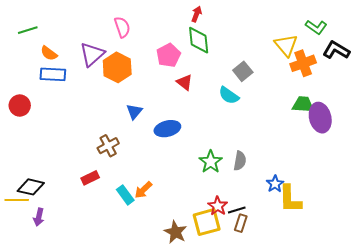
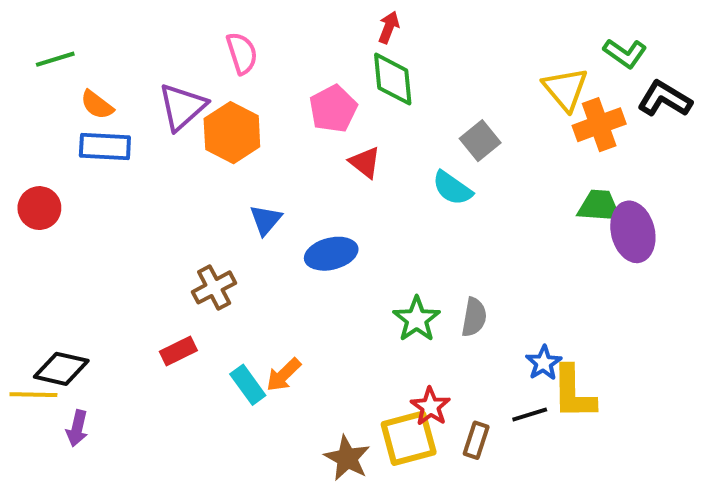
black line: (237, 210) -> (530, 414), moved

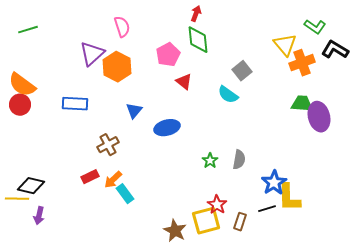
orange semicircle: (97, 105) -> (22, 85), moved, size x1.6
blue rectangle: (105, 146) -> (75, 104), moved
green star: (417, 319) -> (210, 161), size x0.7
blue star: (544, 363) -> (274, 183), size x1.4
orange arrow: (284, 375) -> (113, 180), moved

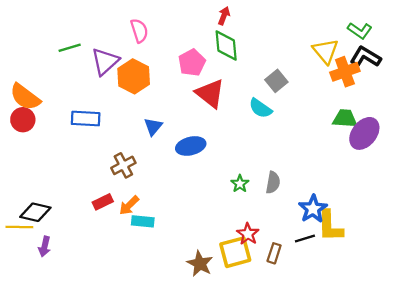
green line: (28, 30) -> (70, 48), moved
black L-shape: (335, 50) -> (365, 57), moved
red triangle: (184, 82) -> (210, 93), size x1.6
purple ellipse: (319, 117) -> (364, 133), turned 52
cyan rectangle: (125, 194) -> (143, 221), turned -48

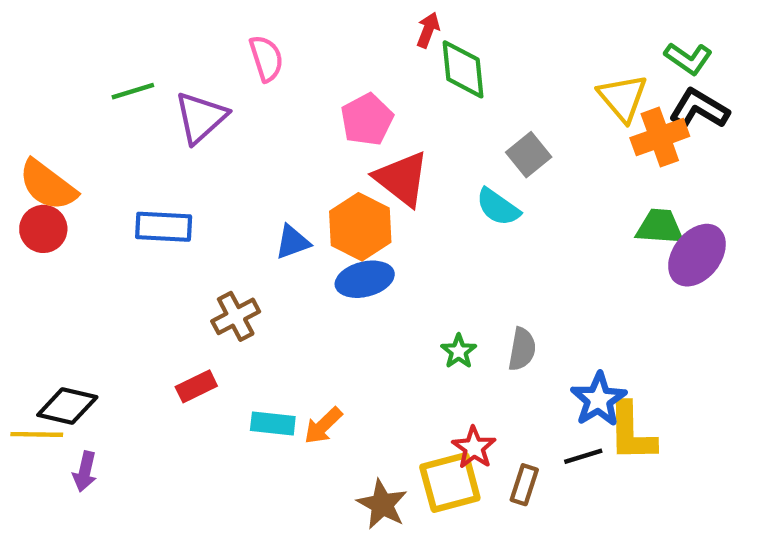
green diamond: (226, 45) -> (463, 69), moved
orange hexagon: (134, 76) -> (360, 227), moved
blue triangle: (153, 127) -> (293, 242), turned 30
orange arrow: (129, 205) -> (323, 426), moved

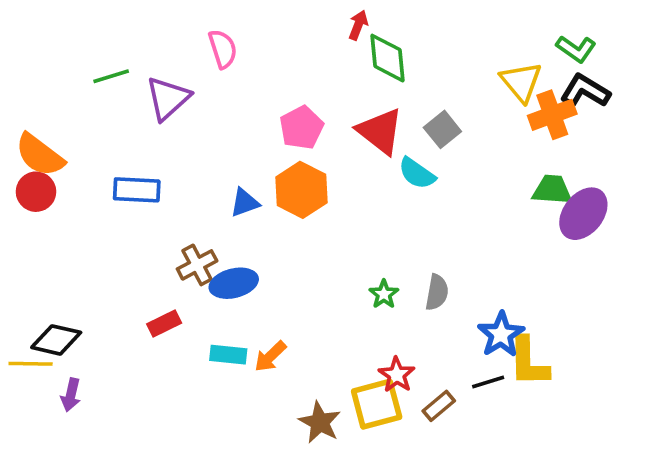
pink pentagon: (367, 120) -> (301, 128), moved
red triangle: (402, 179) -> (380, 131), moved
blue ellipse: (365, 279) -> (234, 283), moved
brown rectangle: (524, 485) -> (439, 406), turned 32

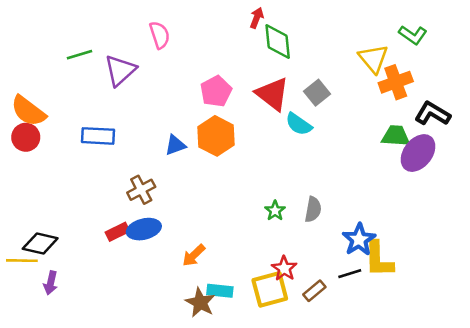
black L-shape: (585, 91) -> (432, 114), moved
blue ellipse: (234, 283) -> (144, 229), moved
cyan rectangle: (228, 355) -> (220, 291), moved
brown star: (320, 422) -> (200, 303), moved

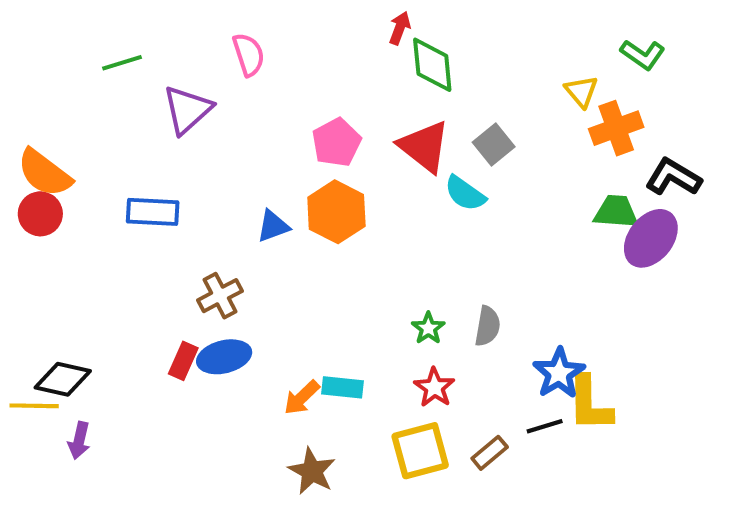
green line: (80, 55) -> (122, 63), moved
yellow triangle: (373, 59) -> (581, 91), size x0.7
red rectangle: (118, 232) -> (183, 361), turned -40
red star: (284, 268) -> (434, 387), moved
cyan rectangle: (220, 291) -> (343, 387), moved

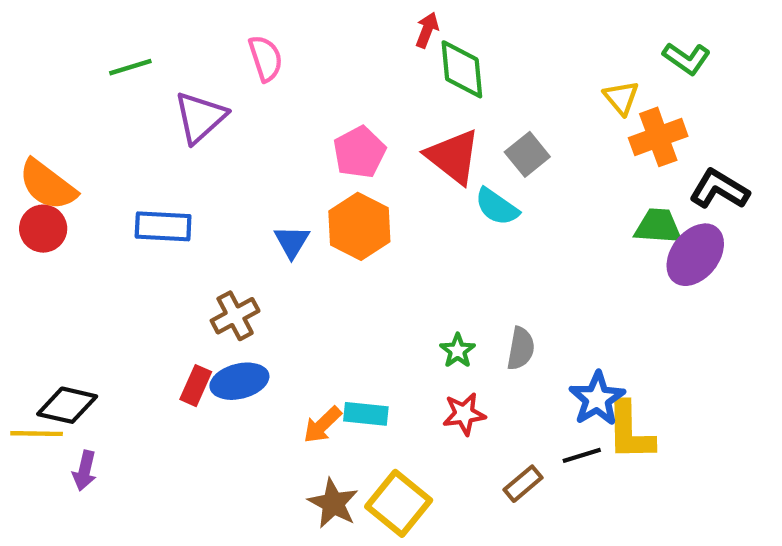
blue triangle: (273, 226) -> (292, 242), turned -39
red star: (434, 387) -> (464, 414), turned 30
yellow square: (420, 451) -> (399, 503), moved, turned -36

